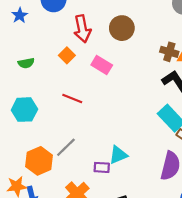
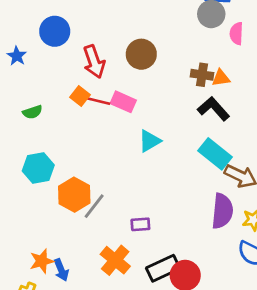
red line: (72, 98) -> (98, 101), moved
cyan triangle: (118, 155) -> (150, 141), moved
orange hexagon: (39, 161) -> (74, 195), moved

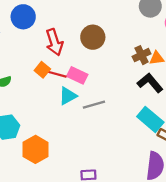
brown cross: (202, 75) -> (142, 55), turned -36
cyan triangle: (150, 141) -> (68, 96), moved
gray line: (94, 206) -> (94, 105), moved, turned 35

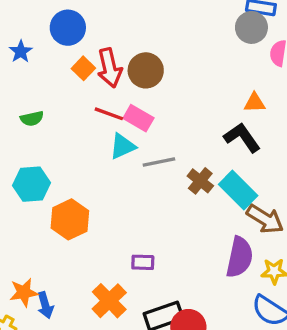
brown circle: (93, 37) -> (146, 70), moved
brown cross: (142, 55) -> (200, 181), moved, turned -30
orange square: (42, 70) -> (83, 68), moved

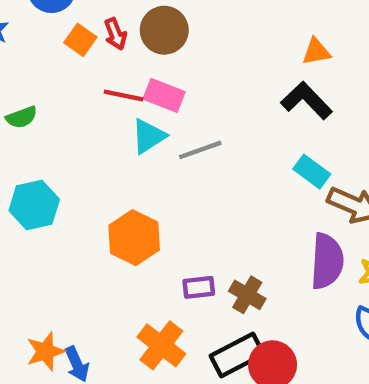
red arrow: (110, 68) -> (115, 34), size x0.6
brown cross: (200, 181) -> (247, 295), moved
cyan rectangle: (238, 190) -> (312, 172), size x0.7
orange hexagon: (70, 219) -> (134, 238), moved

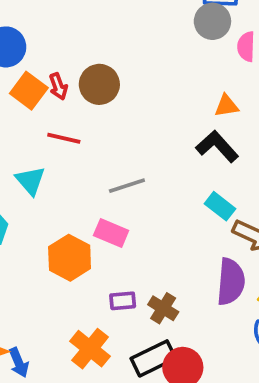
orange square: (80, 40) -> (29, 91), size x1.4
pink rectangle: (164, 95) -> (111, 233), moved
cyan triangle: (148, 136) -> (30, 181), moved, turned -40

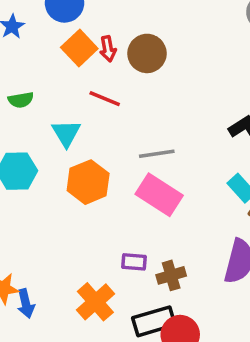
pink rectangle: (111, 233) -> (159, 195), moved, size x1.4
orange hexagon: (70, 258) -> (88, 182), moved
brown cross: (163, 308) -> (171, 275), turned 32

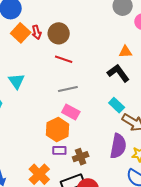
red line: (105, 99) -> (64, 59), moved
orange hexagon: (88, 182) -> (57, 130), moved
pink rectangle: (159, 195) -> (71, 112), size x0.7

